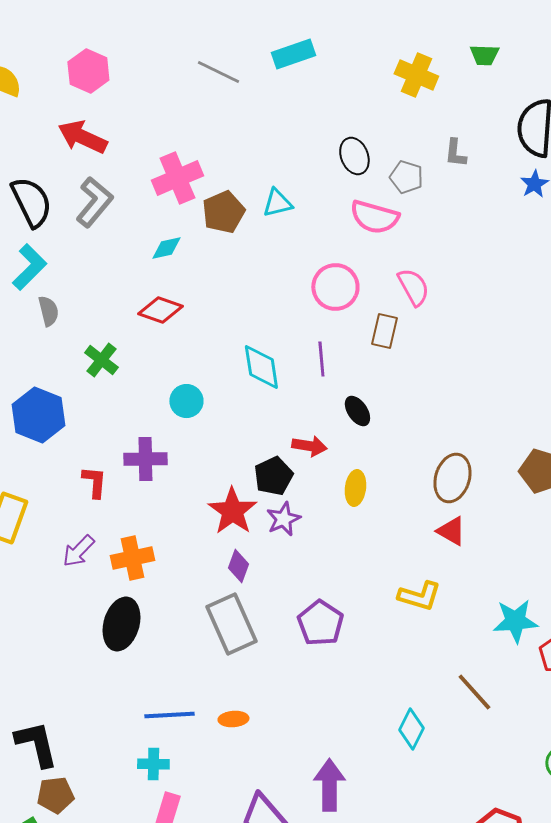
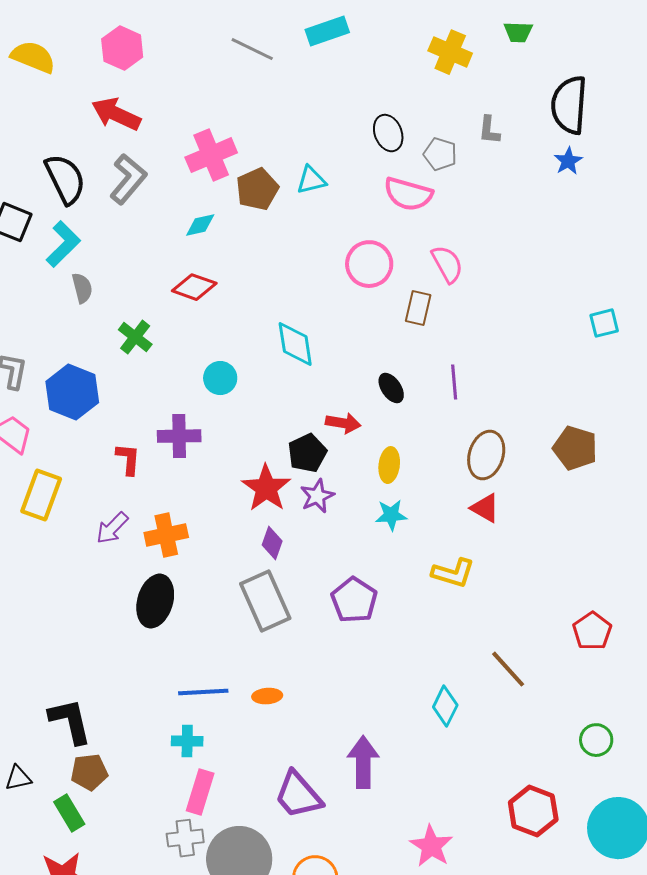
purple line: (321, 359) -> (454, 382), moved
cyan star: (515, 621) -> (391, 515), moved, size x0.7

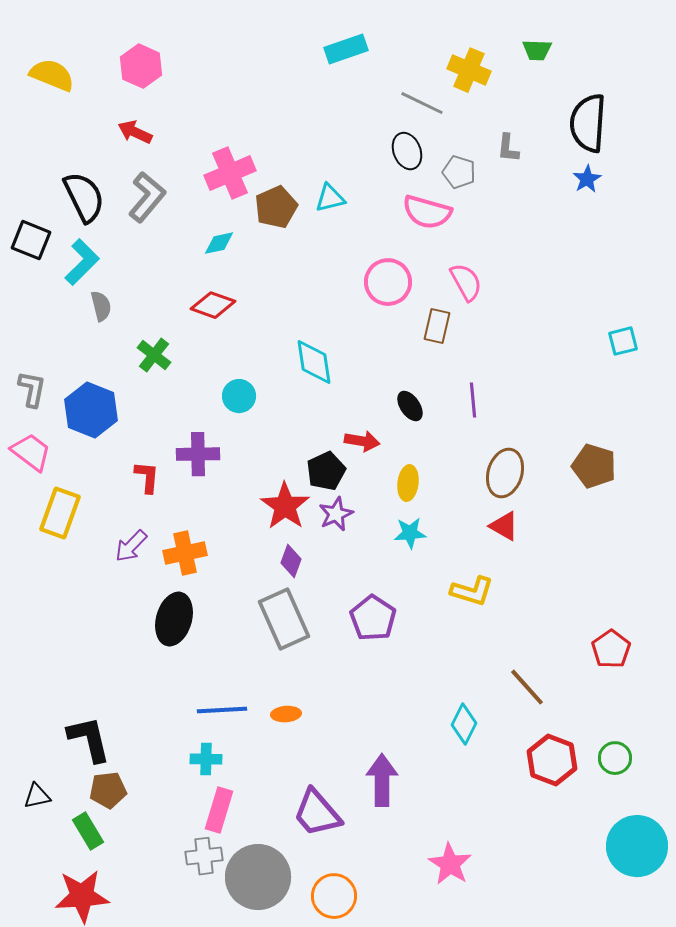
gray line: (252, 49) -> (422, 103), moved
red arrow: (116, 114) -> (135, 132), size x0.7
red hexagon: (533, 811) -> (552, 760), moved

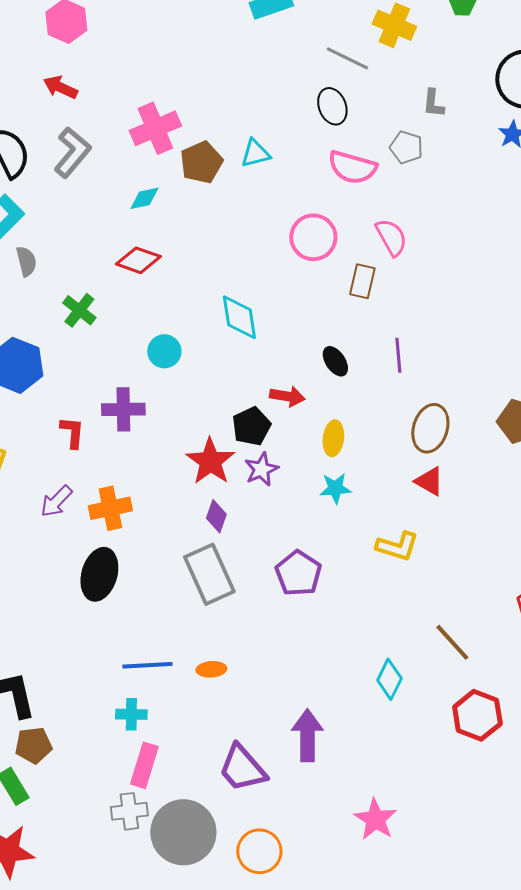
gray pentagon: (459, 172) -> (406, 147), moved

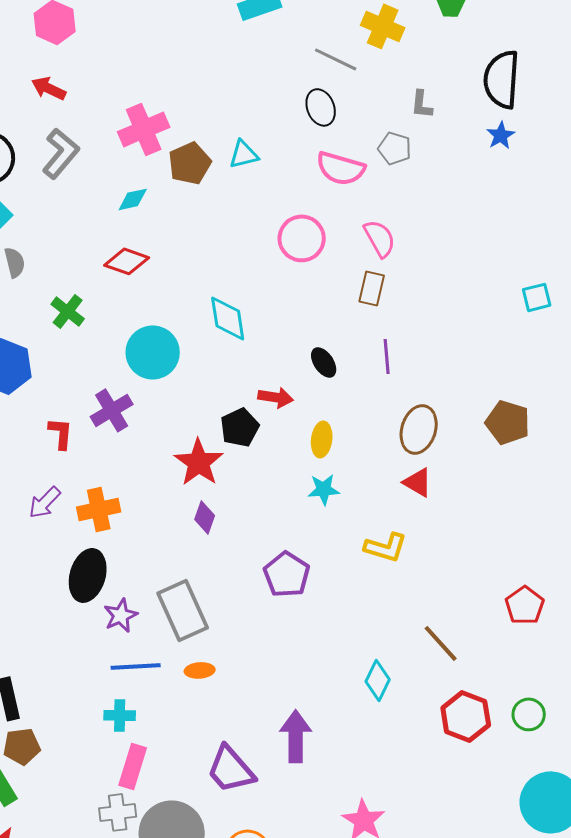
brown rectangle: (362, 281) -> (372, 288), moved
cyan circle: (164, 351) -> (153, 352), size x1.6
purple cross: (123, 409) -> (112, 410), turned -30
purple star: (261, 469) -> (121, 615), moved
gray rectangle: (209, 574) -> (183, 610), moved

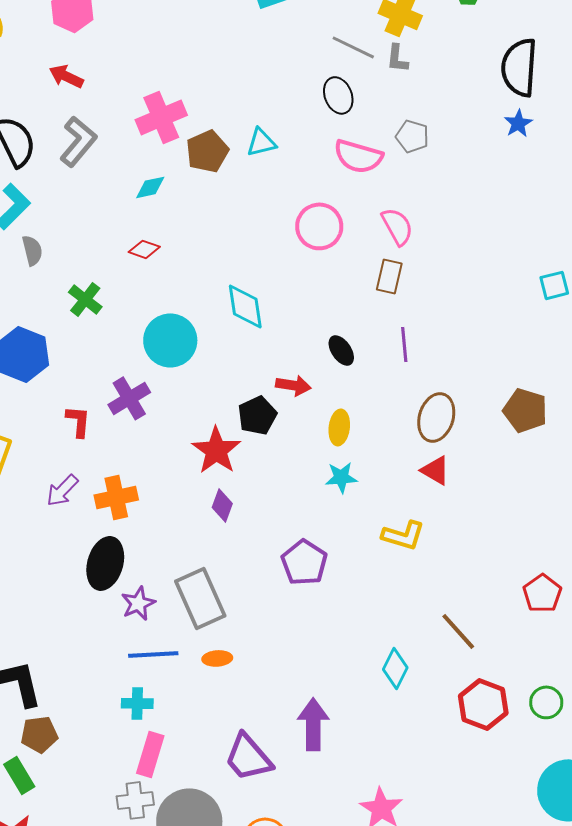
gray L-shape: (422, 104) -> (397, 58), moved
red diamond: (127, 261) -> (144, 249), size x0.7

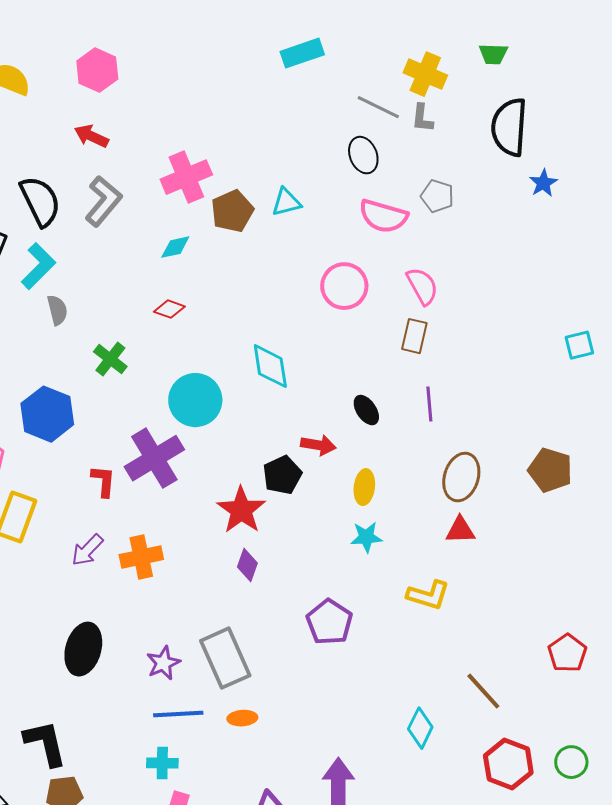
black semicircle: (519, 67) -> (509, 127), moved
purple cross: (129, 398) -> (154, 458), size x1.4
red triangle: (435, 470) -> (460, 530), turned -32
black ellipse: (105, 563) -> (83, 649), moved

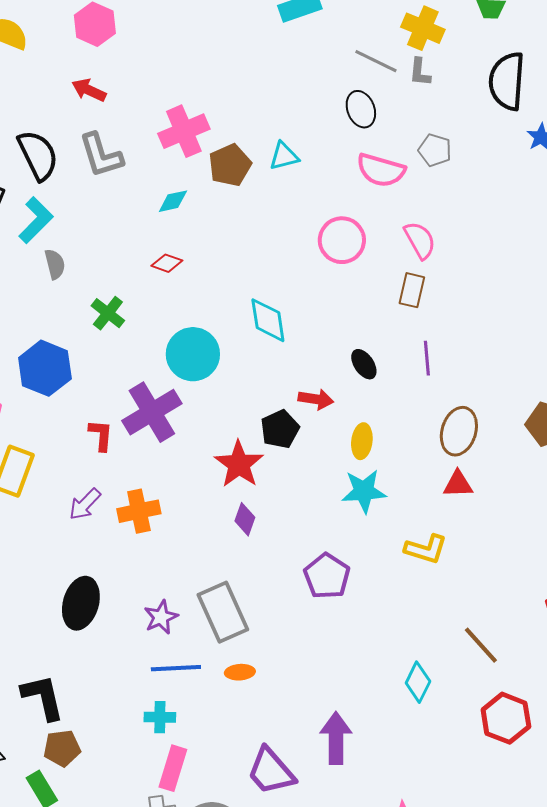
gray L-shape: (103, 201) -> (101, 155), turned 123
cyan star: (366, 537) -> (364, 491), size x1.4

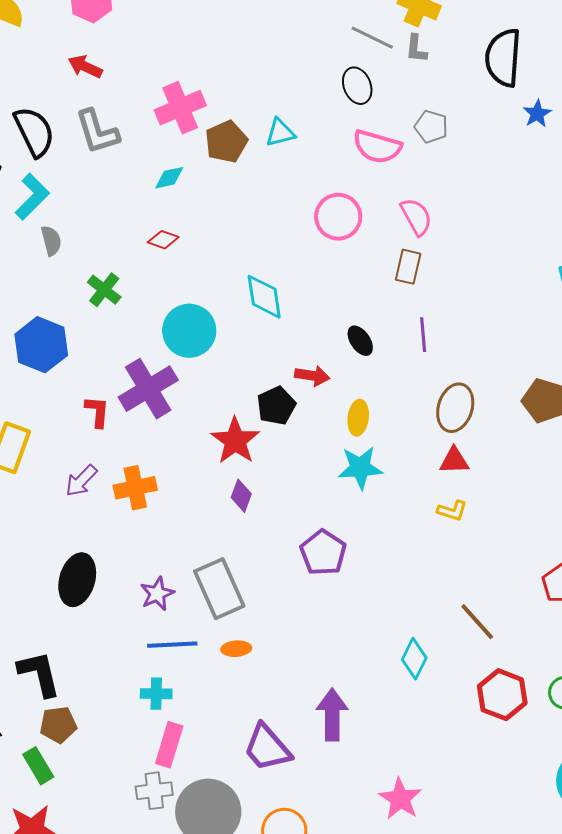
yellow L-shape: (426, 549) -> (452, 511), moved, size x0.7

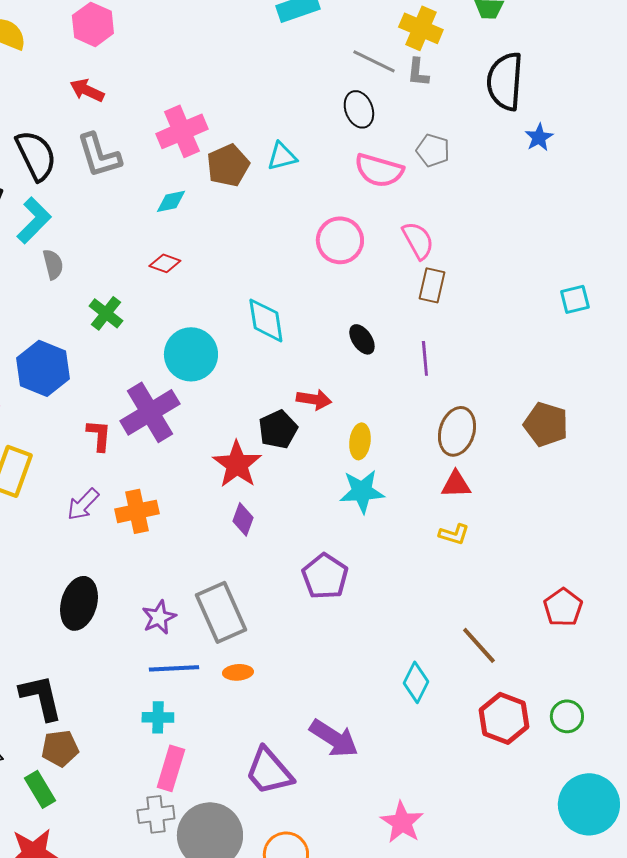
brown rectangle: (408, 267) -> (432, 285), moved
black ellipse: (360, 341) -> (362, 339), moved
purple arrow: (332, 715) -> (334, 738), turned 123

